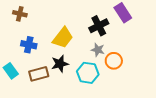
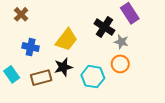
brown cross: (20, 14) -> (21, 14), turned 32
black cross: (99, 26) -> (104, 27), turned -30
gray star: (98, 50) -> (121, 42), moved

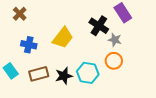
black star: (63, 67) -> (64, 76), moved

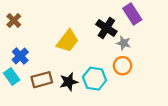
brown cross: (20, 14) -> (14, 20), moved
blue cross: (29, 45) -> (20, 56), moved, turned 35

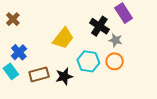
cyan hexagon: (95, 79) -> (88, 61), moved

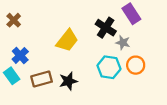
cyan hexagon: (88, 61) -> (109, 67), moved
orange circle: (115, 61) -> (136, 65), moved

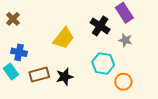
gray star: (123, 43) -> (125, 40), moved
blue cross: (20, 55) -> (19, 52), turned -35
orange circle: (136, 65) -> (123, 82), moved

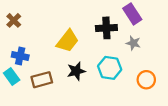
black cross: (100, 26) -> (106, 28), turned -36
black star: (65, 77) -> (76, 71), moved
orange circle: (123, 82) -> (146, 80), moved

